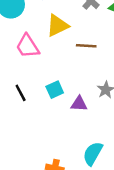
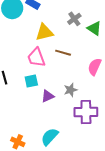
pink trapezoid: (28, 46) -> (36, 57), moved
purple triangle: (79, 104) -> (48, 96), turned -40

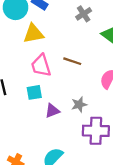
gray cross: (74, 19) -> (84, 14), moved
yellow triangle: (44, 32) -> (33, 34), moved

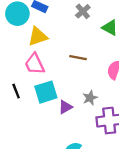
pink trapezoid: (41, 65) -> (35, 64), moved
cyan square: (34, 92) -> (46, 92), size x1.5

